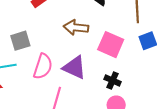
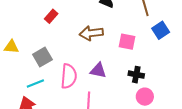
pink square: (111, 45) -> (127, 42), size x0.7
purple triangle: (74, 67) -> (98, 71), size x0.7

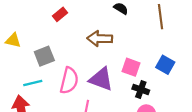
blue square: (161, 30) -> (165, 65), moved, turned -36
pink square: (127, 42) -> (131, 67), moved
purple triangle: (98, 71) -> (101, 79), size x1.4

